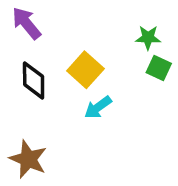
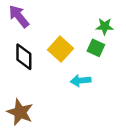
green square: (159, 68) -> (96, 48), moved
cyan arrow: (98, 107) -> (81, 81), moved, turned 30

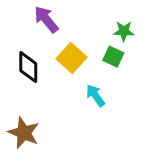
purple arrow: (19, 16) -> (46, 19), moved
cyan arrow: (81, 81) -> (95, 95), turned 60

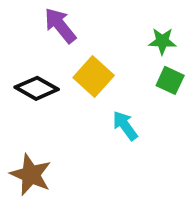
green square: (113, 57) -> (170, 80), moved
black diamond: (28, 67) -> (37, 88), turned -60

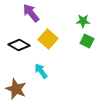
cyan arrow: (125, 126) -> (41, 71), moved

